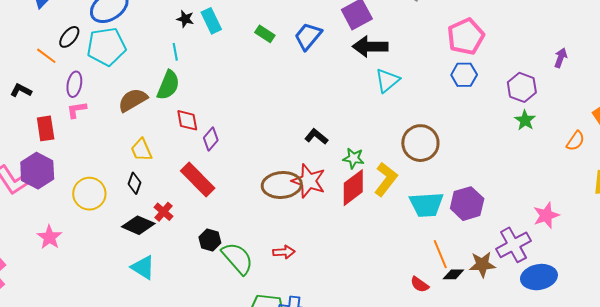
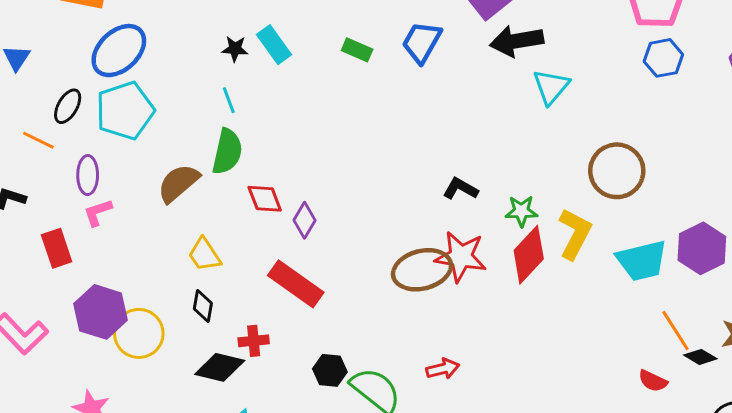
purple hexagon: (37, 171) -> (101, 312), moved
red cross: (163, 212) -> (254, 341), turned -36
black diamond: (453, 274) -> (700, 357), turned 40

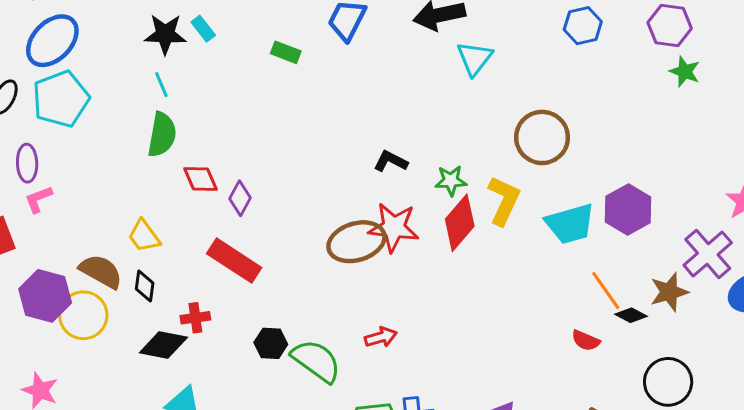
cyan rectangle: (274, 45) -> (203, 29), size x0.7
black star: (235, 49) -> (165, 34), size x1.6
green rectangle: (357, 50) -> (286, 52), moved
brown semicircle: (178, 183) -> (101, 271), moved, turned 72

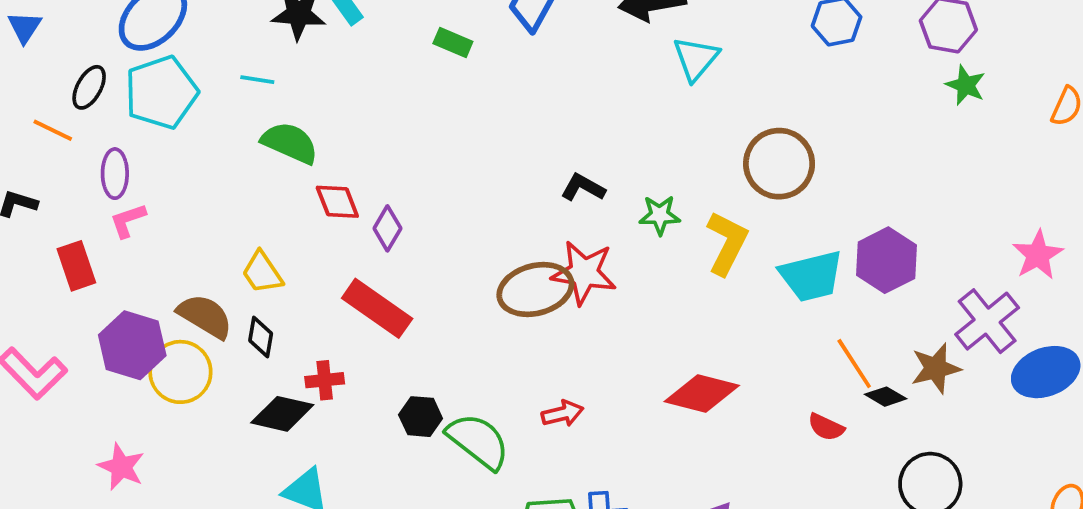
cyan line: (161, 85) -> (257, 80), moved, turned -60
green semicircle: (162, 135) -> (290, 143), turned -78
red diamond: (460, 223) -> (702, 394), moved, turned 62

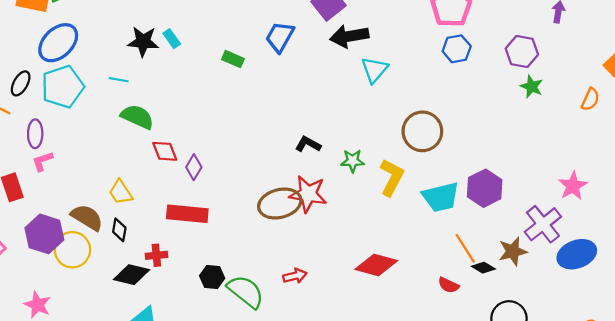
red rectangle: (377, 308) -> (187, 214), turned -30

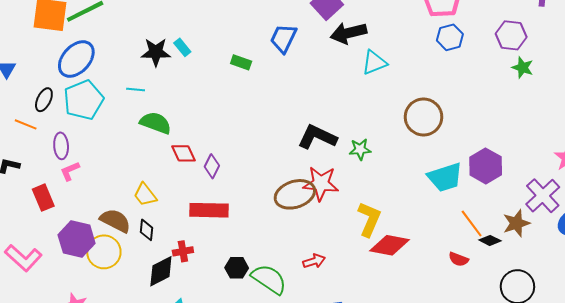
cyan triangle: (374, 70) -> (374, 63), turned 32
black L-shape: (308, 144) -> (317, 137), size x1.6
yellow L-shape: (392, 177) -> (369, 219), moved
black diamond: (132, 275) -> (161, 271), turned -36

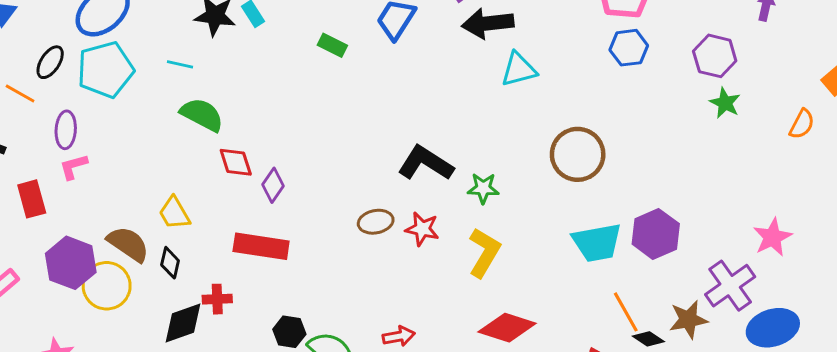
red star: (321, 183) -> (422, 229), size x0.7
brown ellipse: (295, 194) -> (376, 222), moved, size x0.6
yellow L-shape: (369, 219) -> (484, 253), moved

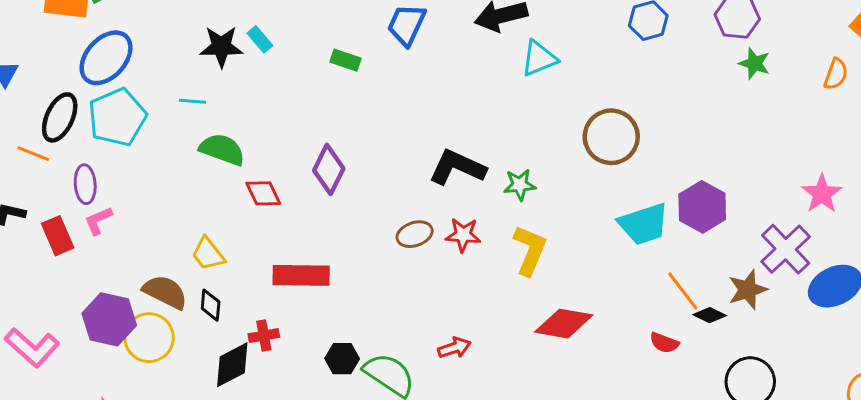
black ellipse: (50, 62) -> (60, 117), size x1.4
purple diamond: (273, 185) -> (329, 169), moved, size x1.4
red rectangle: (32, 199) -> (58, 236), moved

